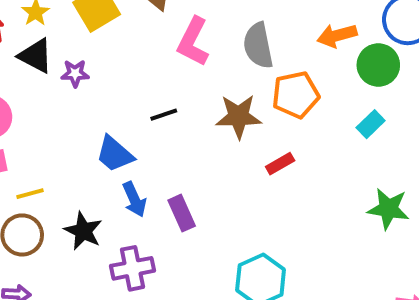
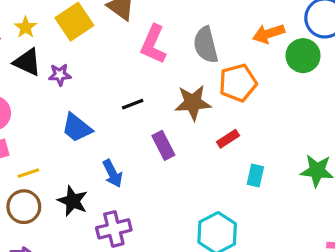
cyan rectangle: (371, 124) -> (255, 175), moved, turned -30
blue trapezoid: (115, 154) -> (77, 128), moved
purple rectangle: (182, 213) -> (163, 145), moved

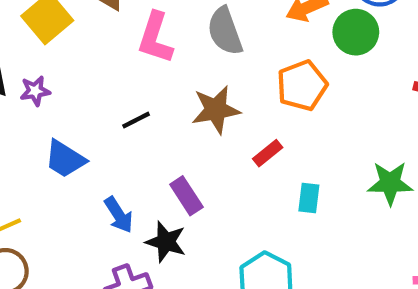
orange pentagon: (238, 83) -> (302, 86), moved
purple rectangle: (163, 145) -> (186, 196), moved
black star: (73, 201) -> (166, 242), moved

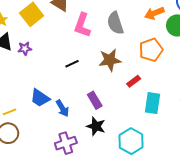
blue trapezoid: (65, 159) -> (40, 98), moved
cyan rectangle: (309, 198) -> (152, 103), size x1.5
black star: (166, 242) -> (96, 126), moved

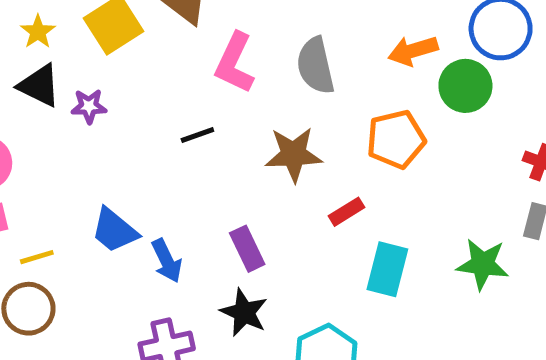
black line: (72, 64) -> (197, 135), moved

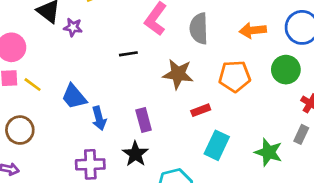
green circle: (465, 86) -> (286, 70), moved
yellow line: (37, 257) -> (33, 85), moved, turned 42

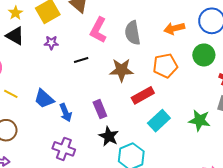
purple star: (73, 27) -> (51, 43), moved
red rectangle: (201, 110) -> (143, 95), size x1.5
cyan rectangle: (217, 145) -> (159, 121), turned 30
black star: (135, 154) -> (109, 136), moved
purple cross: (90, 164) -> (64, 149), turned 30

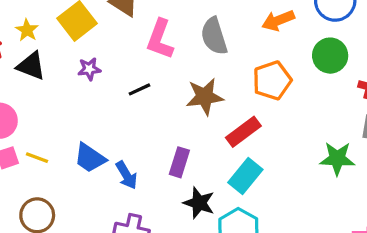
purple rectangle: (100, 109) -> (179, 162), turned 48
cyan rectangle: (159, 121) -> (245, 176), moved

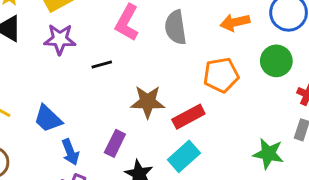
purple star: (89, 69) -> (60, 39), size x1.5
brown star: (205, 97) -> (148, 102), moved
purple rectangle: (179, 162) -> (115, 143), moved
blue arrow: (126, 175) -> (70, 152), moved

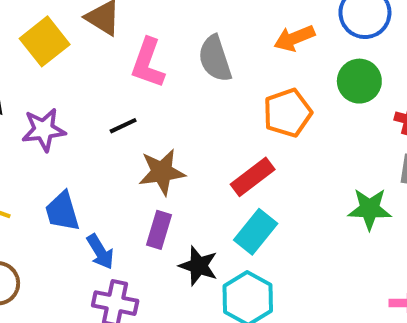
purple star: (60, 39) -> (44, 130), moved
brown star: (148, 102) -> (162, 172), moved
blue trapezoid: (48, 119) -> (62, 211), turned 40

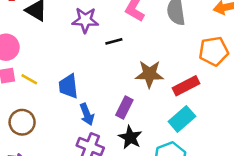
purple star: (44, 130) -> (85, 20), moved
brown star: (162, 172) -> (149, 74), moved
black star: (198, 266) -> (130, 137), moved

